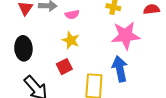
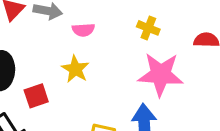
red square: (64, 67) -> (36, 96), moved

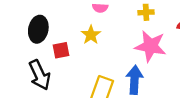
yellow cross: (148, 28) -> (146, 12), turned -32

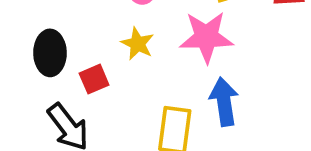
pink star: (151, 46) -> (206, 37), moved

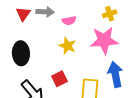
red square: (94, 79) -> (60, 79), moved

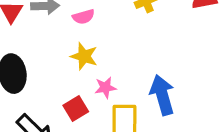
pink star: (104, 40) -> (105, 88), moved, size x0.5

